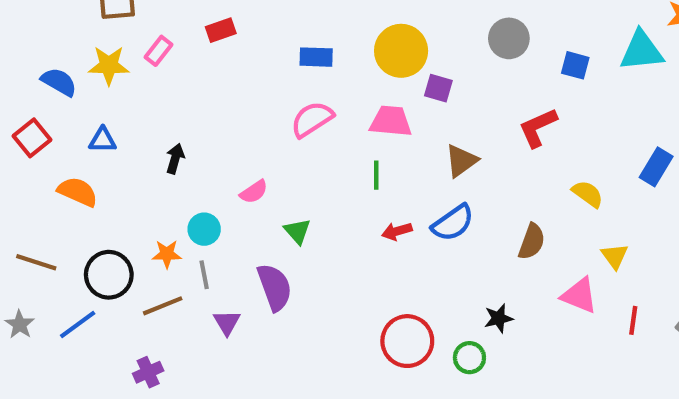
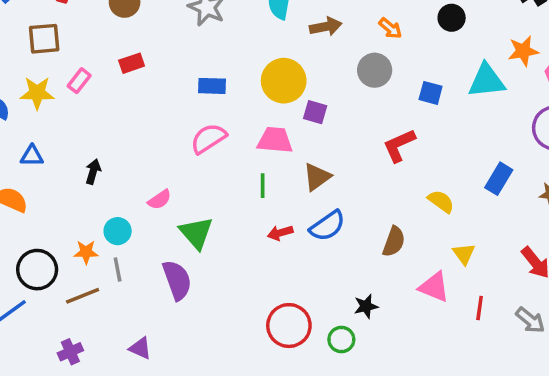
brown triangle: (461, 161) -> (317, 177), moved
green triangle: (297, 231) -> (196, 233), size x1.5
purple triangle: (227, 322) -> (140, 348), moved, turned -35

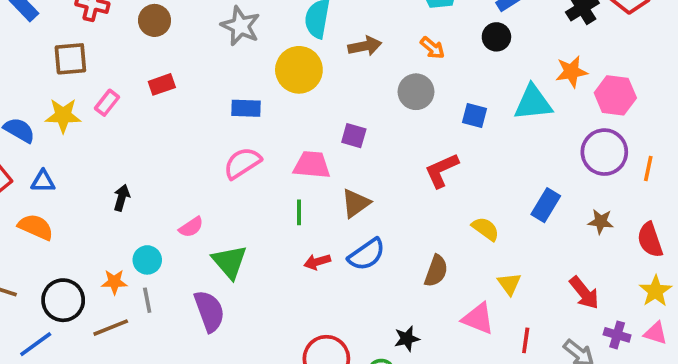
yellow circle: (284, 81) -> (299, 70), moved
blue triangle: (32, 156) -> (43, 181), moved

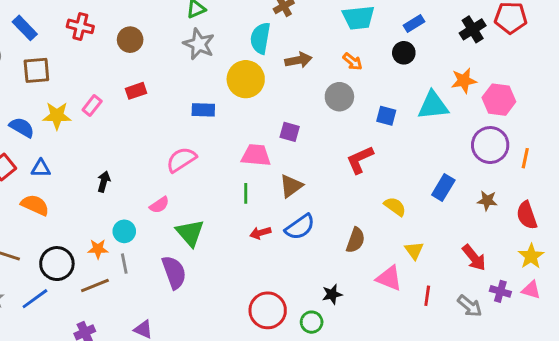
brown square: (70, 59) -> (36, 70), moved
pink semicircle: (242, 163) -> (181, 160), moved

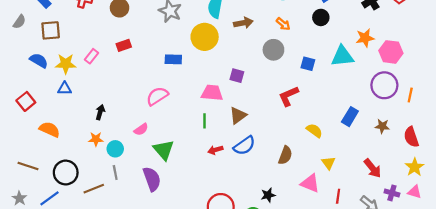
blue semicircle: (22, 127) -> (39, 61), moved
blue triangle: (41, 168) -> (65, 89), moved
orange star: (98, 249) -> (96, 139), moved

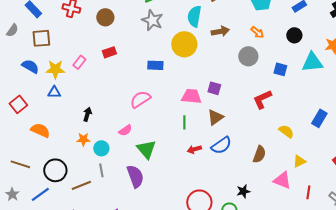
black circle: (321, 17) -> (294, 35), moved
purple square: (237, 76) -> (214, 88), moved
yellow triangle: (328, 163) -> (299, 161), turned 40

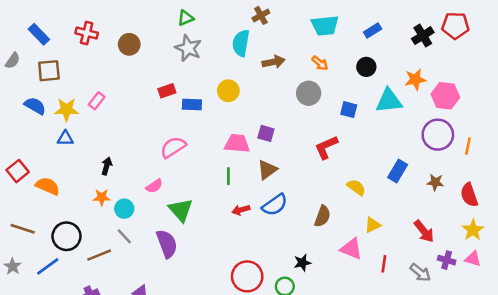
yellow circle: (184, 44) -> (228, 91), moved, size x0.7
red rectangle: (109, 52) -> (167, 91), moved
red square: (18, 104) -> (18, 171), moved
gray line: (101, 170) -> (124, 236), turned -32

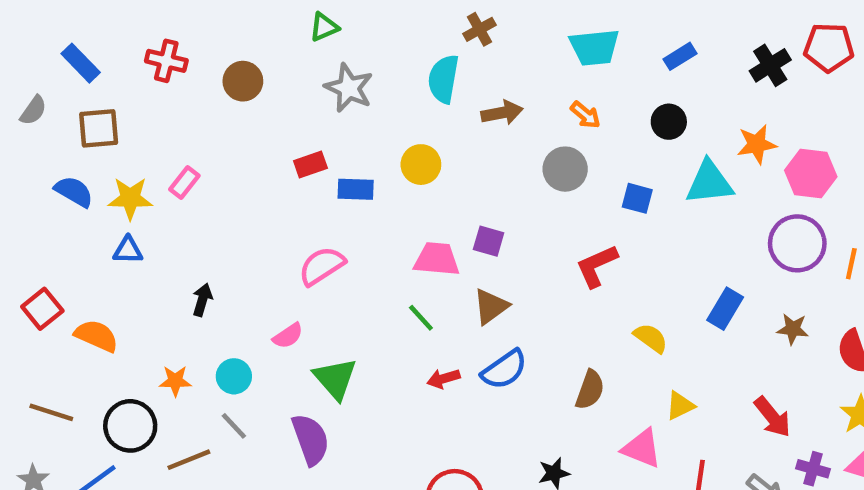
green triangle: (186, 18) -> (324, 27), moved
green line: (228, 176) -> (421, 318), turned -42
orange star: (102, 197) -> (175, 381), moved

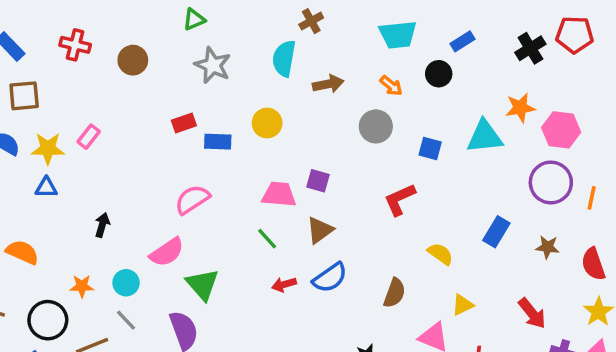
black circle: (669, 122) -> (439, 74), moved
pink semicircle: (288, 336) -> (167, 252), size x1.5

